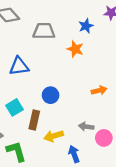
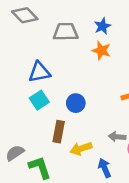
blue star: (86, 26) -> (102, 26), moved
cyan square: (14, 107) -> (39, 100), moved

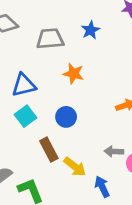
orange star: (101, 50) -> (74, 74), moved
brown rectangle: (59, 132) -> (49, 150), turned -35
yellow arrow: (81, 149) -> (75, 167), turned -120

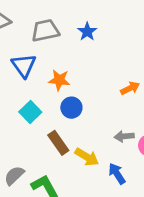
blue star: (91, 30) -> (87, 32), moved
orange star: (74, 74) -> (59, 80), moved
blue triangle: (24, 85) -> (24, 66), moved, turned -45

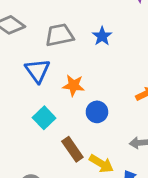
blue circle: (71, 108) -> (97, 112), moved

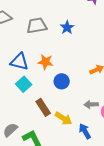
blue triangle: (37, 71) -> (19, 62), moved, turned -42

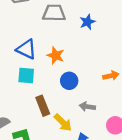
cyan square: (24, 84) -> (26, 76), turned 35
gray arrow: (91, 104) -> (87, 107), moved

